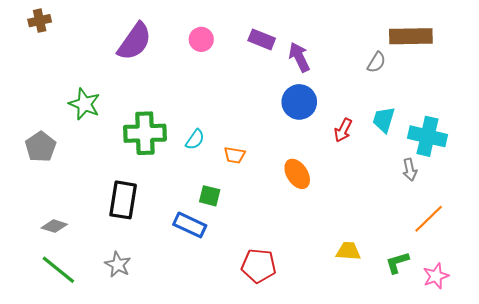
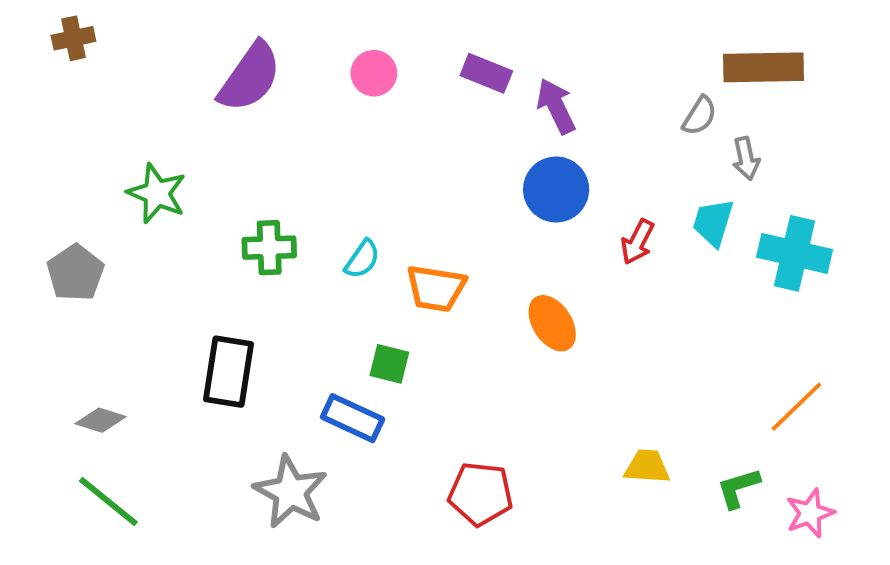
green cross: (145, 133) -> (269, 248), size x0.7
orange trapezoid: (235, 155) -> (436, 288), size x1.5
gray arrow: (410, 170) -> (746, 158), moved
gray star: (118, 265) -> (291, 492), moved, size x1.5

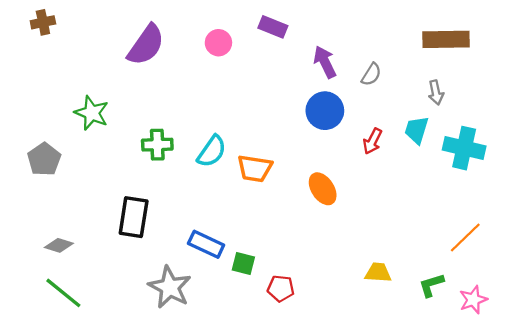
purple rectangle: (486, 73) -> (273, 27), moved
gray semicircle: (700, 116) -> (371, 74), moved
cyan semicircle: (362, 259) -> (212, 151), size x1.4
green square: (389, 364) -> (243, 264), moved
red pentagon: (480, 494) -> (281, 288), size x0.7

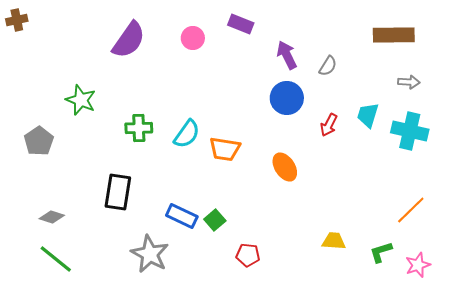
brown cross: (43, 22) -> (17, 20), moved
gray arrow: (436, 93) -> (409, 82), moved, turned -75
green square: (243, 264) -> (215, 220), moved, turned 35

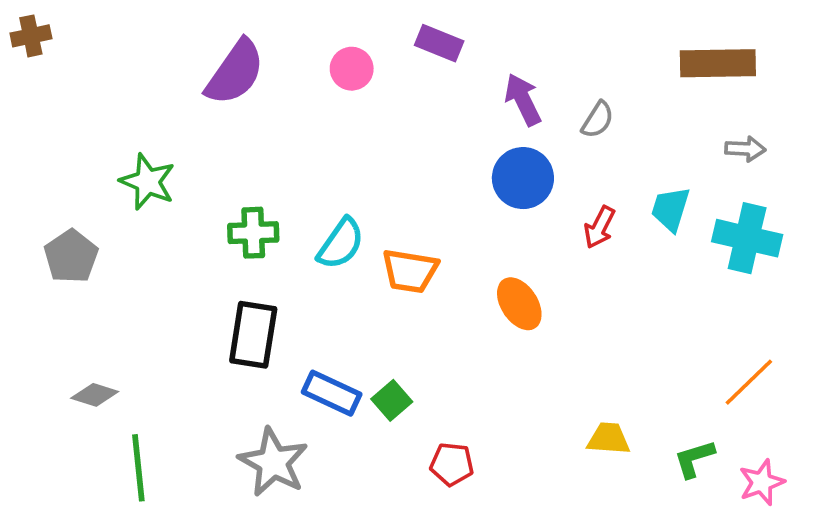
black rectangle: (118, 192) -> (253, 335), moved
green line: (56, 259) -> (138, 468), moved, turned 45

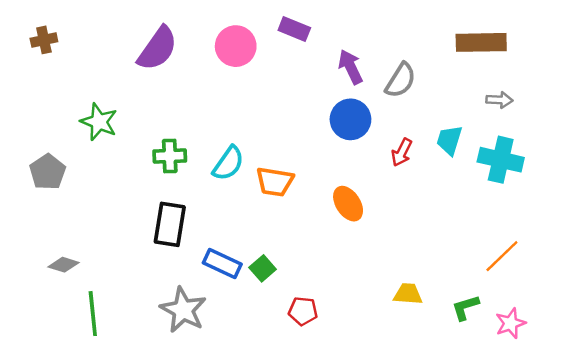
brown cross: (31, 36) -> (44, 40), moved
pink circle: (352, 69) -> (236, 46), size x1.4
gray semicircle: (598, 120) -> (401, 80), size x1.4

